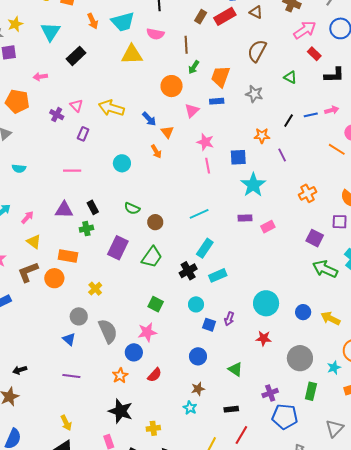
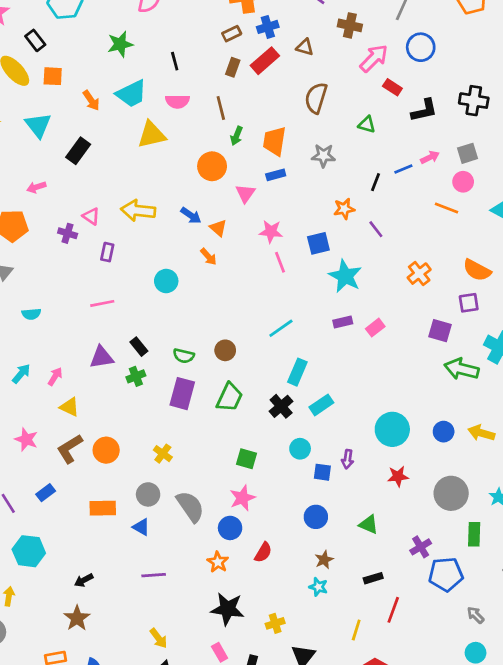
green semicircle: (132, 208) -> (184, 356), moved
orange rectangle: (68, 256) -> (103, 508), moved

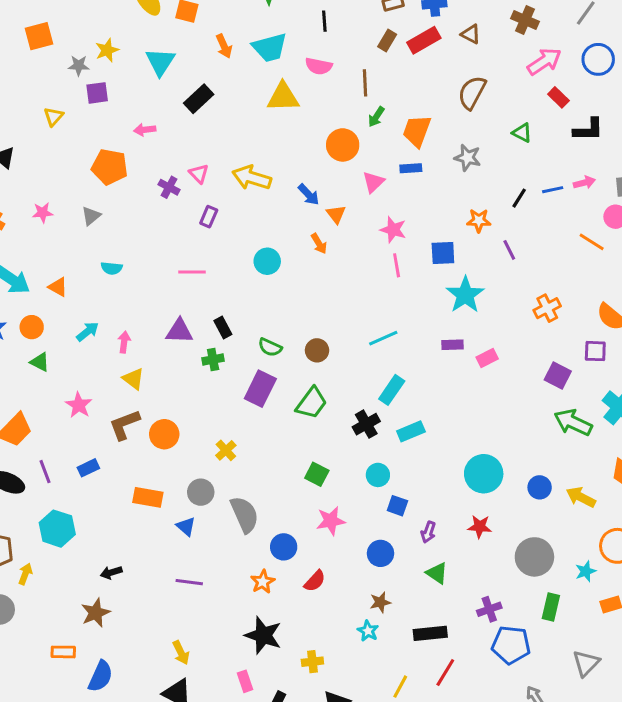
pink arrow: (55, 376) -> (124, 342), turned -36
purple arrow: (348, 459) -> (428, 532), moved
pink star: (242, 498) -> (331, 521), moved
black rectangle: (373, 578) -> (430, 633), size x1.5

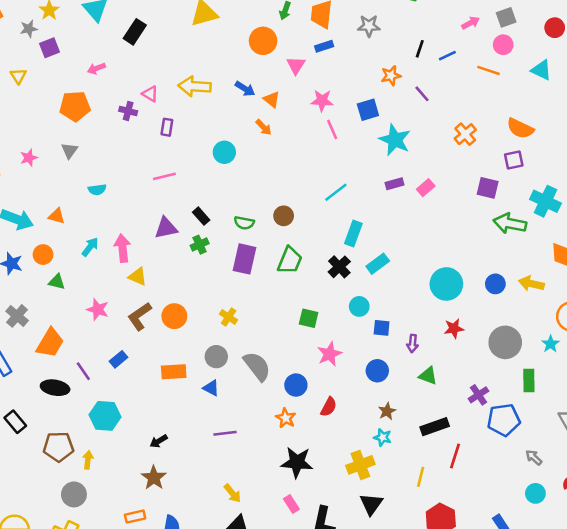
blue line: (553, 190) -> (447, 56), moved
pink arrow: (124, 342) -> (122, 248), size x1.5
yellow cross: (312, 662) -> (360, 465), moved, size x1.5

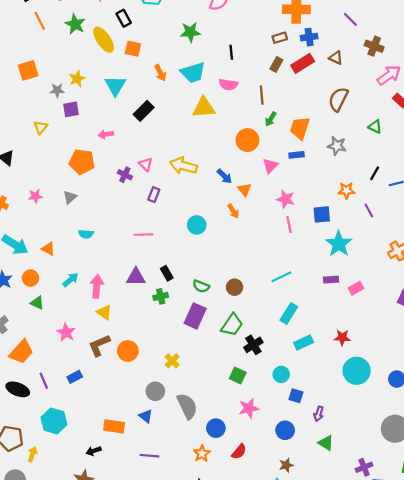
black cross: (339, 267) -> (253, 345), moved
red star: (454, 328) -> (342, 338), moved
orange rectangle: (174, 372) -> (114, 426), moved

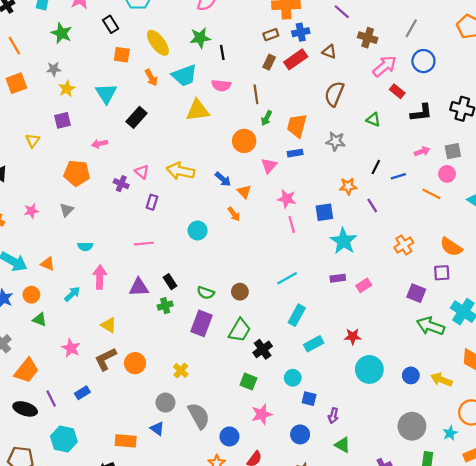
orange line: (40, 21) -> (14, 46), moved
green star: (190, 32) -> (200, 38), moved
yellow ellipse: (104, 40) -> (158, 43), moved
gray star: (57, 90) -> (54, 69), moved
pink arrow: (97, 286) -> (100, 277), moved

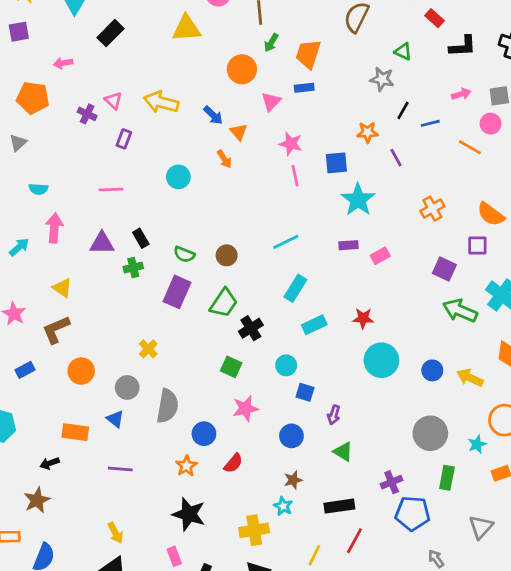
gray star: (336, 141) -> (382, 79), moved
orange circle: (135, 363) -> (81, 371), moved
gray semicircle: (199, 416) -> (167, 406), turned 36

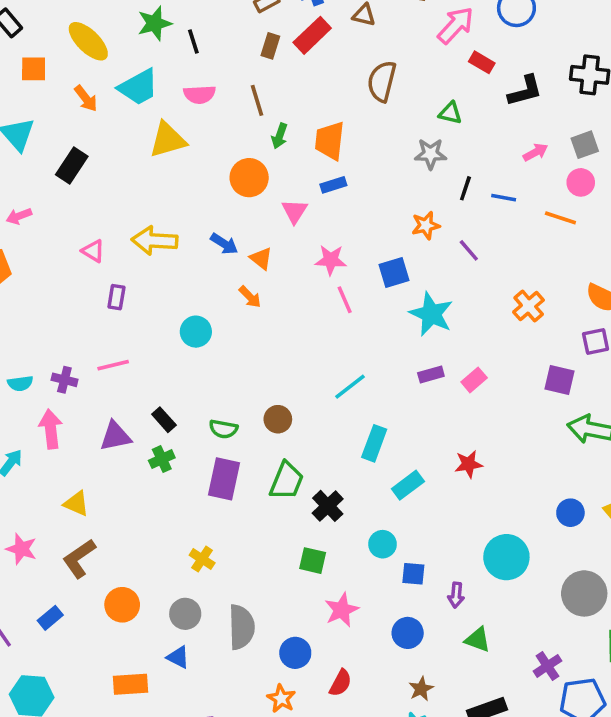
purple cross: (87, 114) -> (64, 380), moved
blue line: (430, 123) -> (504, 198), turned 36
cyan circle: (381, 360) -> (506, 557), moved

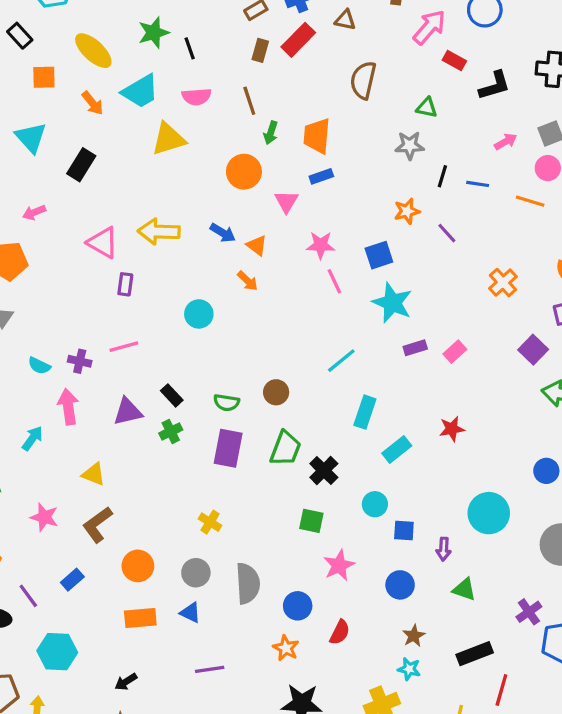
pink triangle: (93, 251) -> (103, 243), size x1.5
cyan star: (431, 314) -> (392, 303), moved
purple square: (560, 380) -> (533, 350), turned 32
cyan semicircle: (20, 383) -> (39, 366), turned 35
orange rectangle: (130, 684) -> (140, 618), moved

